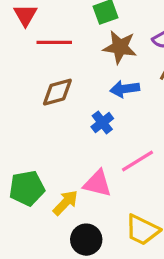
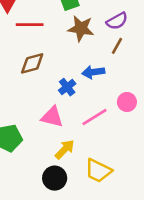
blue arrow: (125, 89) -> (93, 72), moved
pink triangle: (97, 183) -> (52, 117), moved
yellow arrow: (65, 203) -> (65, 149), moved

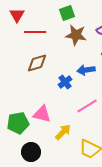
pink triangle: (52, 117) -> (42, 114), moved
black circle: (55, 178) -> (31, 152), moved

